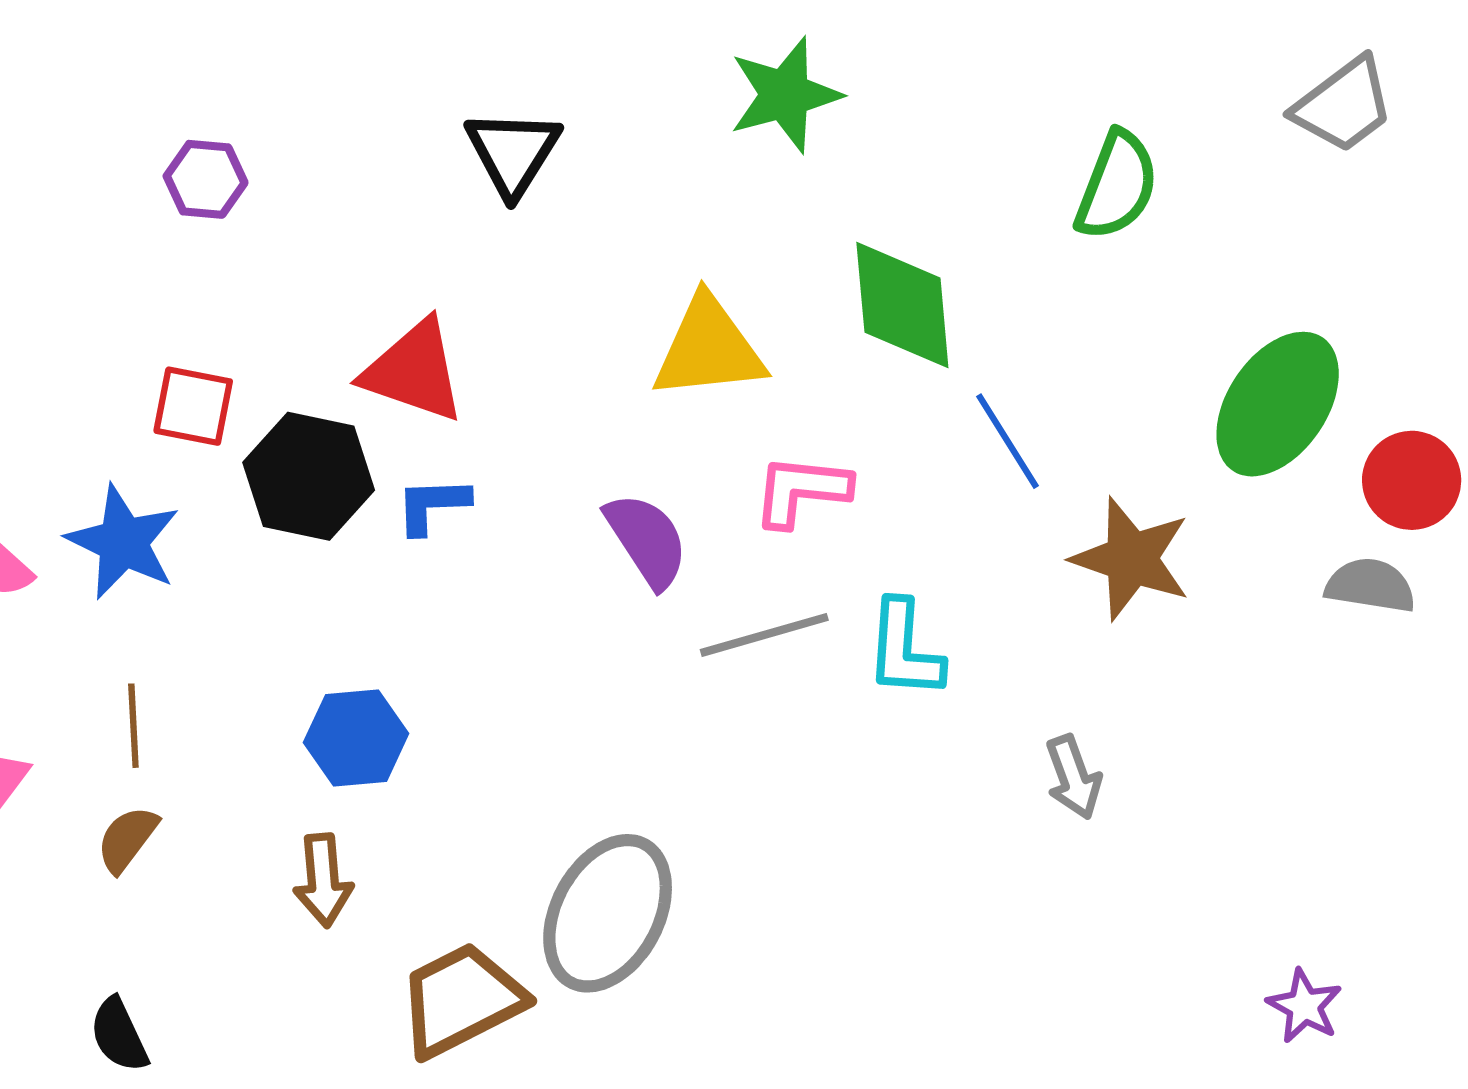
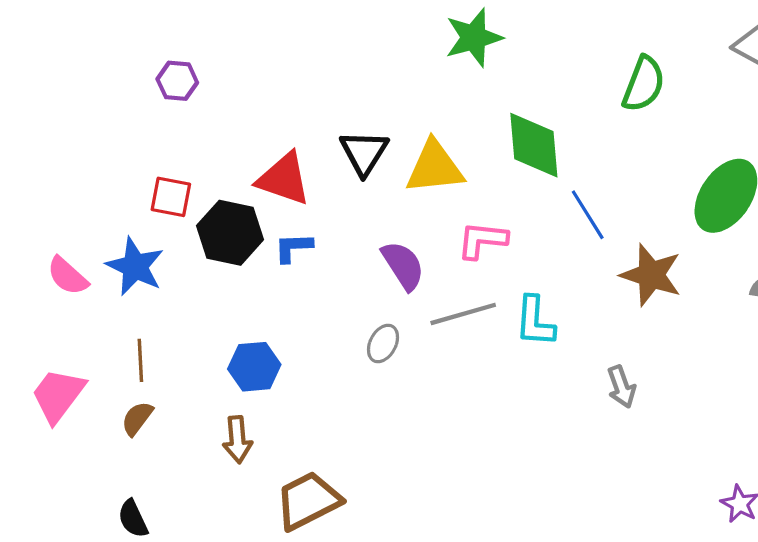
black triangle: (513, 153) -> (364, 153), moved
gray ellipse: (608, 913) -> (383, 344), moved, size x0.5

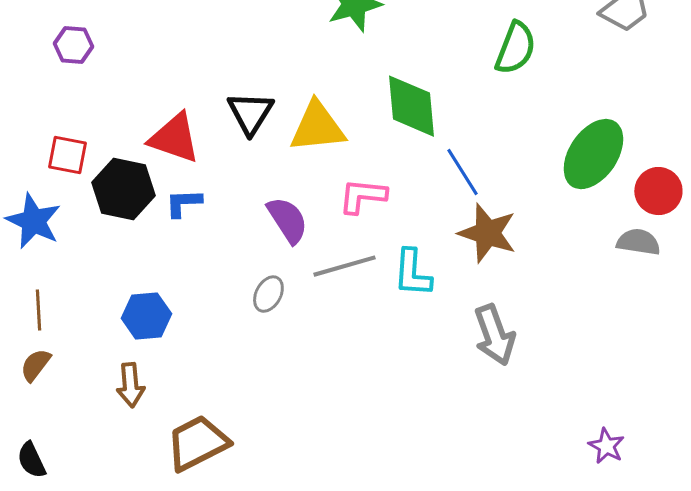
brown star: (651, 275) -> (487, 233), moved
gray arrow: (621, 387) -> (494, 335), size x1.5

